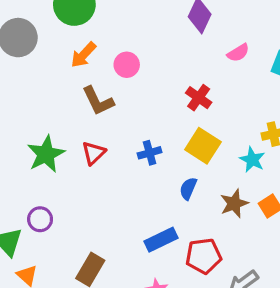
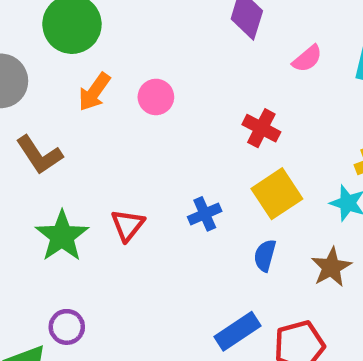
brown L-shape: (98, 101) -> (39, 155), moved
yellow square: (203, 146) -> (277, 194), turned 32

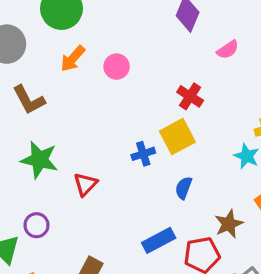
yellow square: (277, 194) -> (177, 137), moved
red triangle: (128, 225) -> (85, 184), moved
green star: (62, 236) -> (39, 160), turned -30
brown star: (331, 267) -> (229, 224), moved

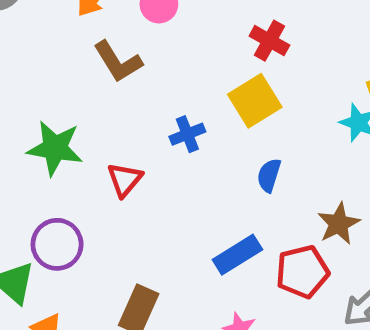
brown L-shape: (29, 100) -> (118, 62), moved
blue cross: (143, 154) -> (187, 134), moved
purple circle: (36, 225) -> (57, 244), size x1.4

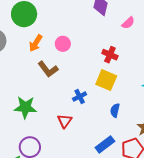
yellow square: (255, 101) -> (106, 80), turned -30
red triangle: (125, 180) -> (65, 121), moved

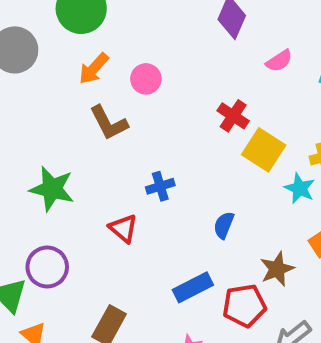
yellow square: (106, 80) -> (264, 150), moved
red triangle: (65, 121) -> (123, 228), turned -35

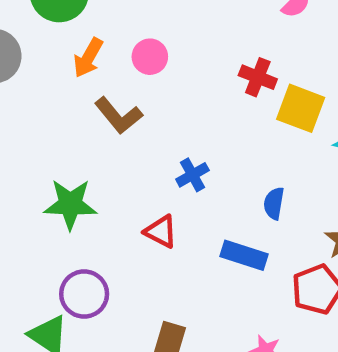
blue rectangle: (193, 287) -> (244, 255), moved, turned 57

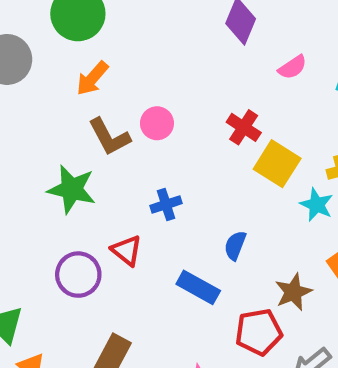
pink circle: (150, 57) -> (157, 123), moved
green star: (70, 204) -> (72, 189), moved
purple circle: (84, 294) -> (78, 275), moved

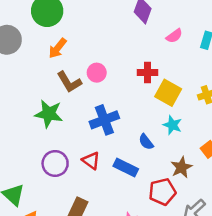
red cross: (244, 127) -> (147, 72), turned -30
blue cross: (166, 204) -> (104, 120), size x1.6
cyan star: (317, 205) -> (172, 125), moved
blue semicircle: (235, 245) -> (146, 142), turned -56
red triangle: (127, 250) -> (91, 161), moved

